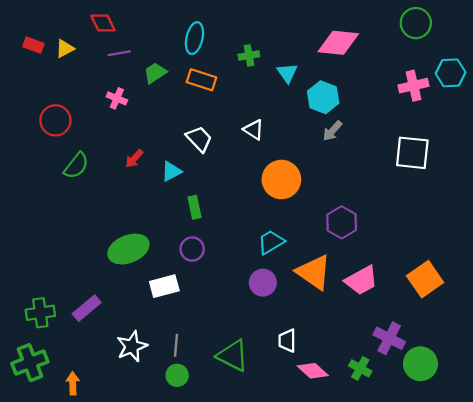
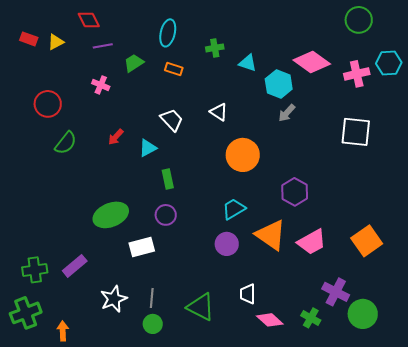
pink diamond: (338, 43) -> (312, 62), moved, turned 30
cyan triangle: (287, 73) -> (248, 63), turned -36
orange rectangle: (201, 80) -> (174, 69), size x0.7

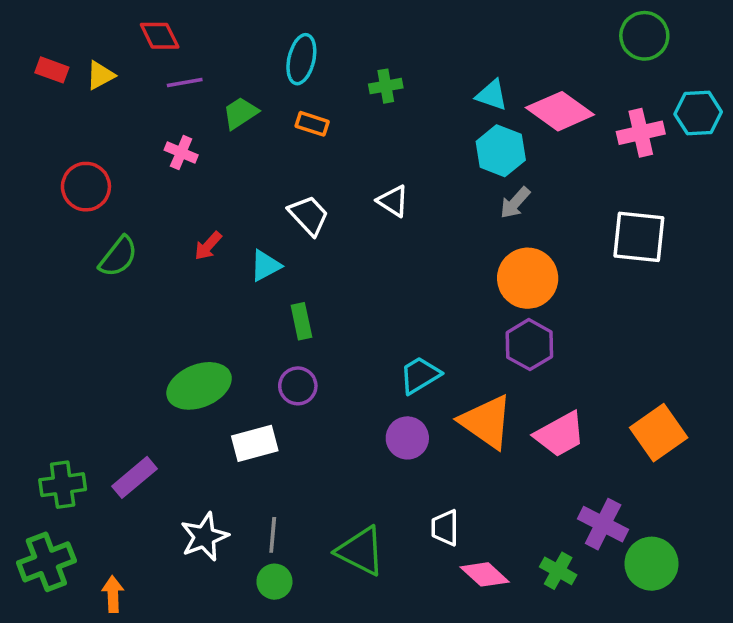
cyan triangle: (248, 63) -> (492, 95), moved
orange circle: (243, 155) -> (528, 278), moved

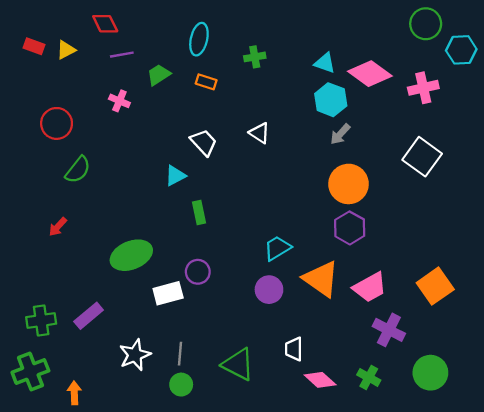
cyan hexagon: (698, 113) -> (461, 50), moved
white square: (639, 237) -> (422, 157), turned 30
red arrow: (208, 246) -> (58, 227), moved
purple circle: (298, 386) -> (198, 272), moved
purple cross: (603, 524) -> (389, 330), moved

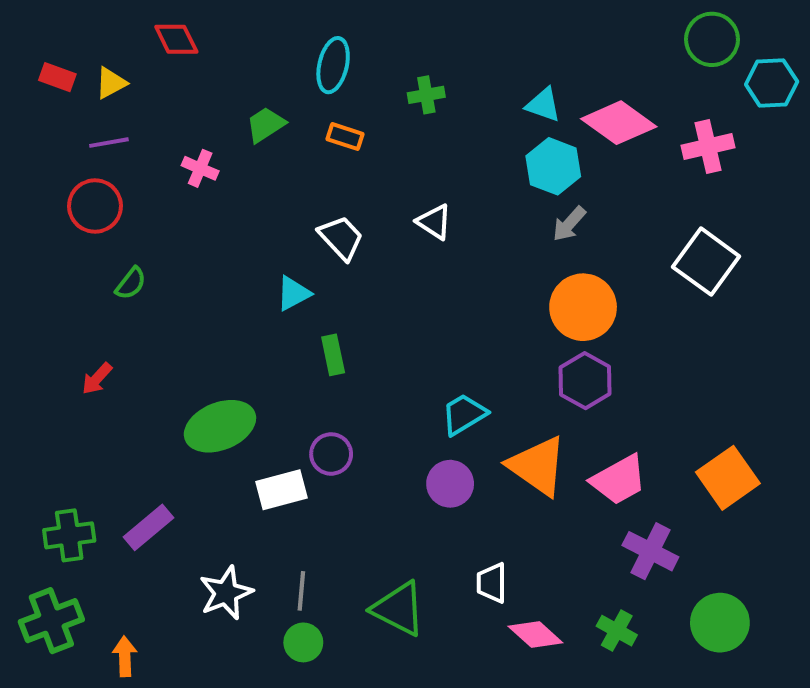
purple line: (122, 55) -> (109, 143), moved
green semicircle: (78, 170) -> (131, 283), size x0.7

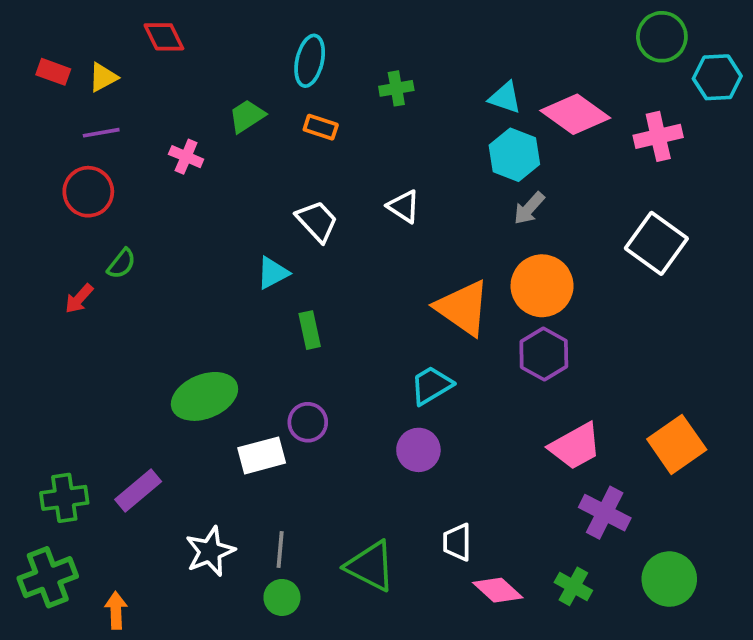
red arrow: (97, 379) -> (79, 299), moved
orange triangle: (537, 466) -> (463, 308), moved

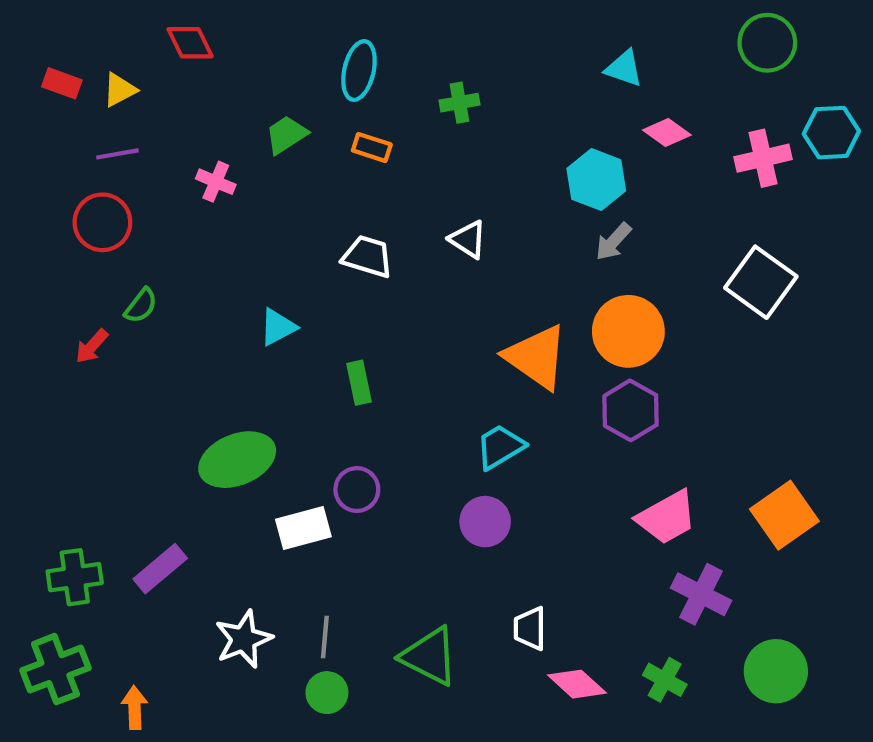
cyan hexagon: (717, 77) -> (831, 133), moved
cyan triangle: (505, 98) -> (624, 68), moved
pink diamond: (575, 114) -> (667, 133), size x0.6
white trapezoid: (317, 221) -> (368, 257), turned -30
cyan triangle: (273, 273) -> (278, 327), moved

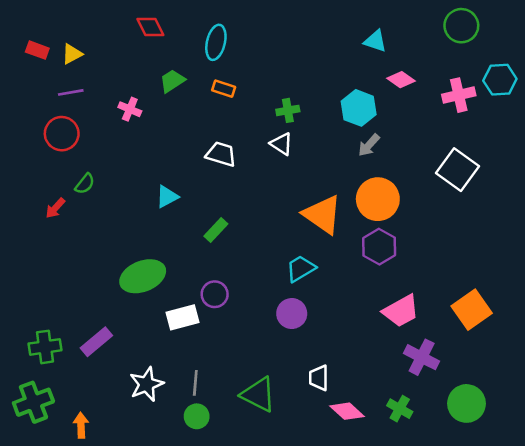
red diamond: (190, 43) -> (150, 27), moved
green cross: (459, 103) -> (288, 110), moved
green rectangle: (359, 383) -> (216, 230), turned 55

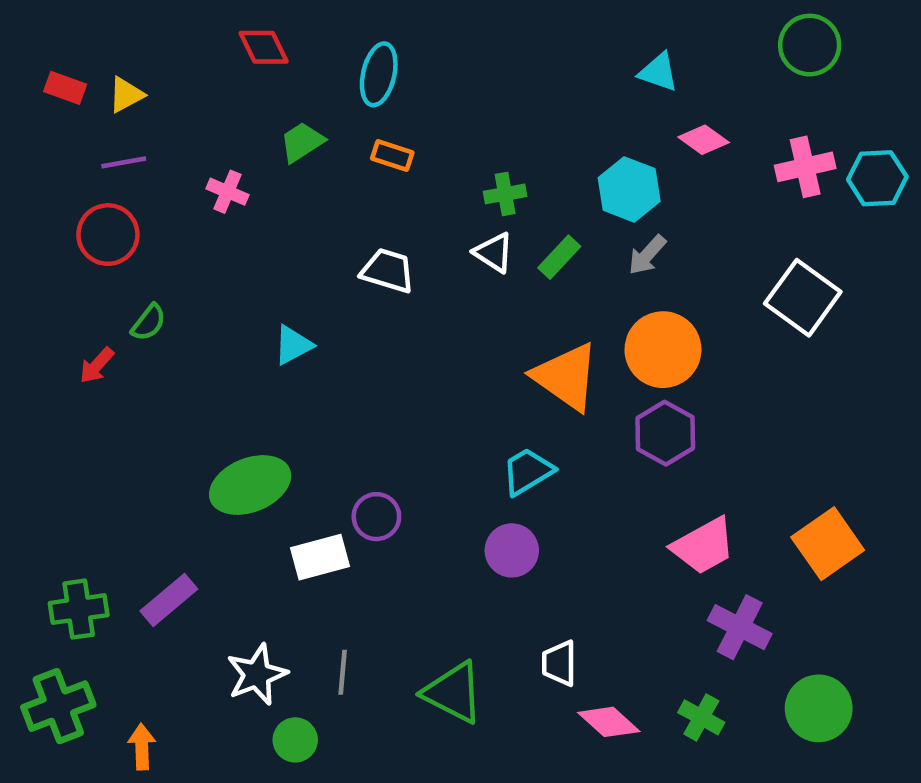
cyan hexagon: (500, 80) -> (877, 178), moved
green rectangle: (216, 230) -> (559, 257), moved
green circle: (197, 416) -> (295, 740), moved

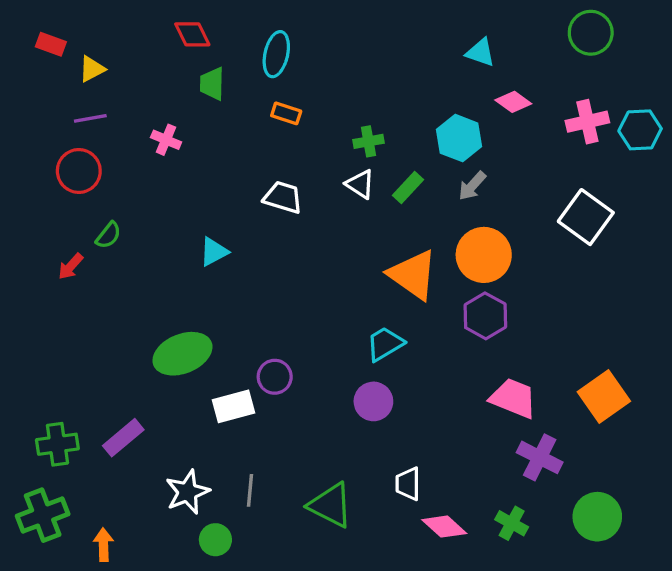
red rectangle: (65, 88) -> (51, 44), moved
green trapezoid: (302, 142) -> (212, 84), moved, turned -56
pink trapezoid: (704, 546) -> (513, 398), turned -129

